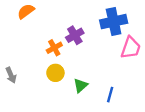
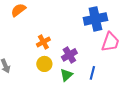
purple cross: (75, 35) -> (69, 55), moved
blue line: (110, 95) -> (92, 73), moved

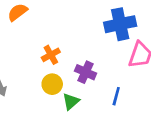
purple cross: (69, 55) -> (85, 72), turned -35
green triangle: (66, 75) -> (71, 101), moved

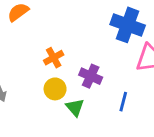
blue cross: (120, 24) -> (128, 25), turned 32
green triangle: (71, 101) -> (75, 107), turned -30

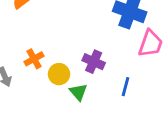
orange cross: (54, 58) -> (34, 59), moved

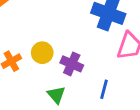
yellow circle: (59, 74) -> (42, 53), moved

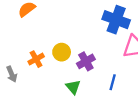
purple cross: (72, 64) -> (86, 61), turned 36

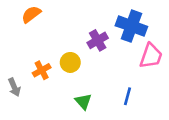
purple cross: (86, 61) -> (98, 40), moved

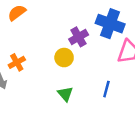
yellow circle: (70, 62) -> (64, 58), moved
orange cross: (42, 70) -> (17, 62), moved

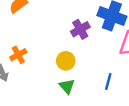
yellow circle: (64, 58) -> (66, 61), moved

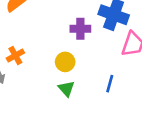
purple cross: (80, 29) -> (80, 29), turned 30

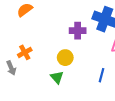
green triangle: (66, 89) -> (57, 77), moved

